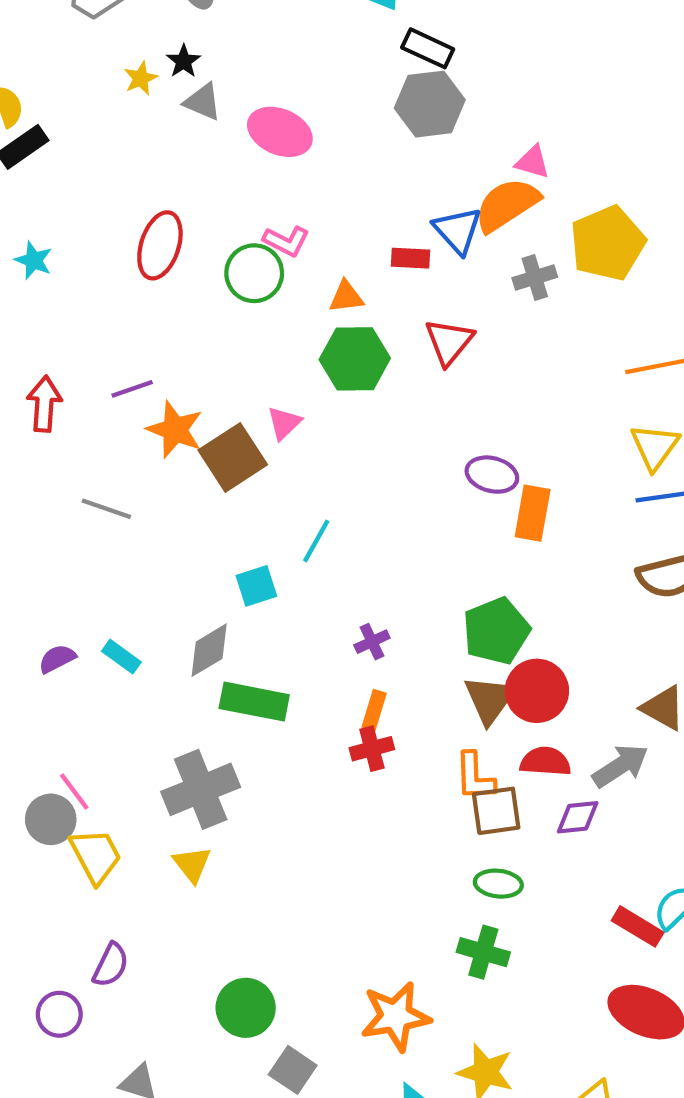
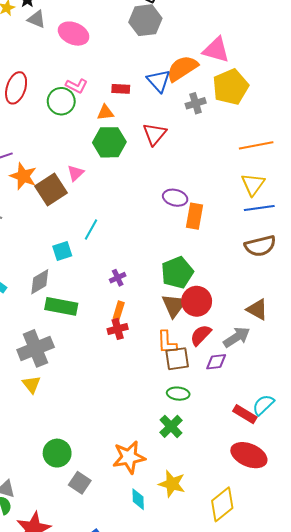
pink triangle: (533, 162) -> (216, 50), moved, size x1.6
red rectangle: (411, 258) -> (121, 89), moved
red semicircle: (545, 762) -> (201, 335), turned -50
green cross: (483, 952) -> (171, 426), turned 30

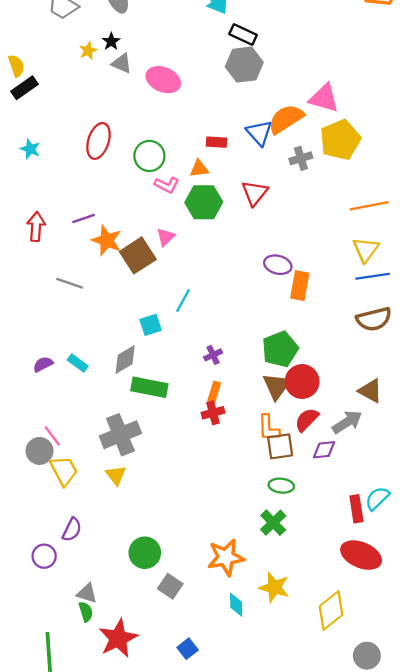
pink L-shape: (77, 86) -> (167, 185), moved
red rectangle: (245, 414) -> (356, 509), turned 50

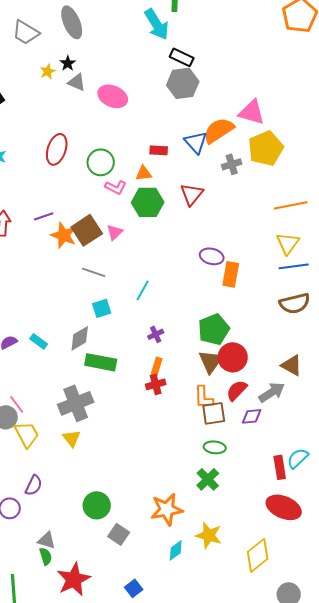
brown square: (138, 255) -> (87, 230), moved
gray line: (70, 283) -> (94, 272), moved
cyan line: (183, 301) -> (143, 290), moved
cyan diamond: (236, 605) -> (176, 550), turned 55

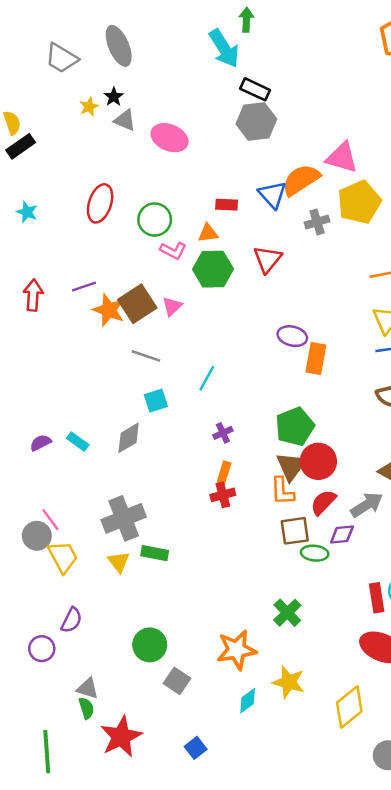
green rectangle: (101, 362) -> (155, 553), moved, size x0.7
orange L-shape: (204, 397) -> (282, 491), moved
green ellipse: (215, 447) -> (315, 553), moved

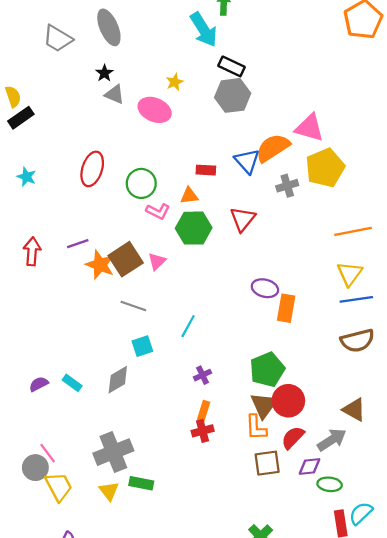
yellow star: (89, 107) -> (175, 82), moved
green ellipse: (315, 553) -> (330, 484), moved

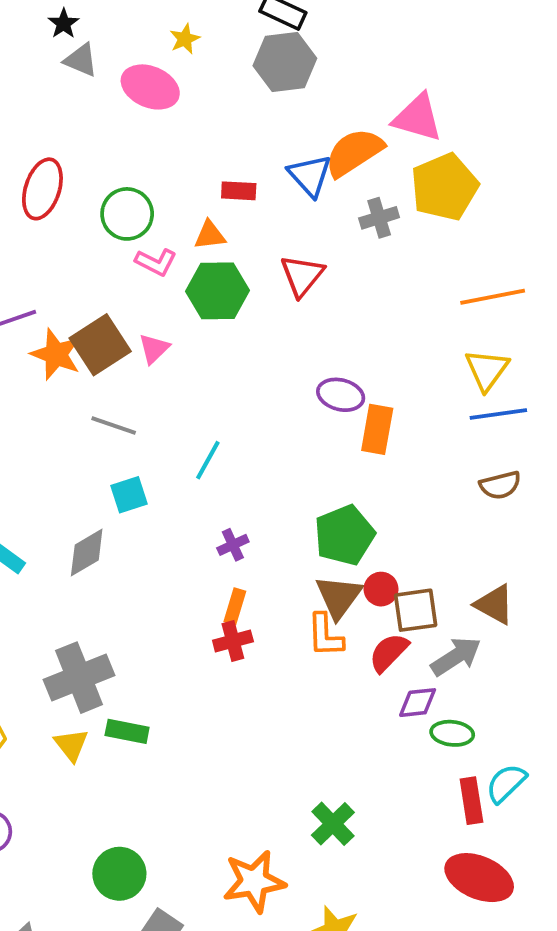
brown semicircle: (357, 341) -> (500, 485), size x0.7
red circle: (288, 401) -> (381, 589), size x0.6
brown square: (267, 463) -> (416, 610), moved

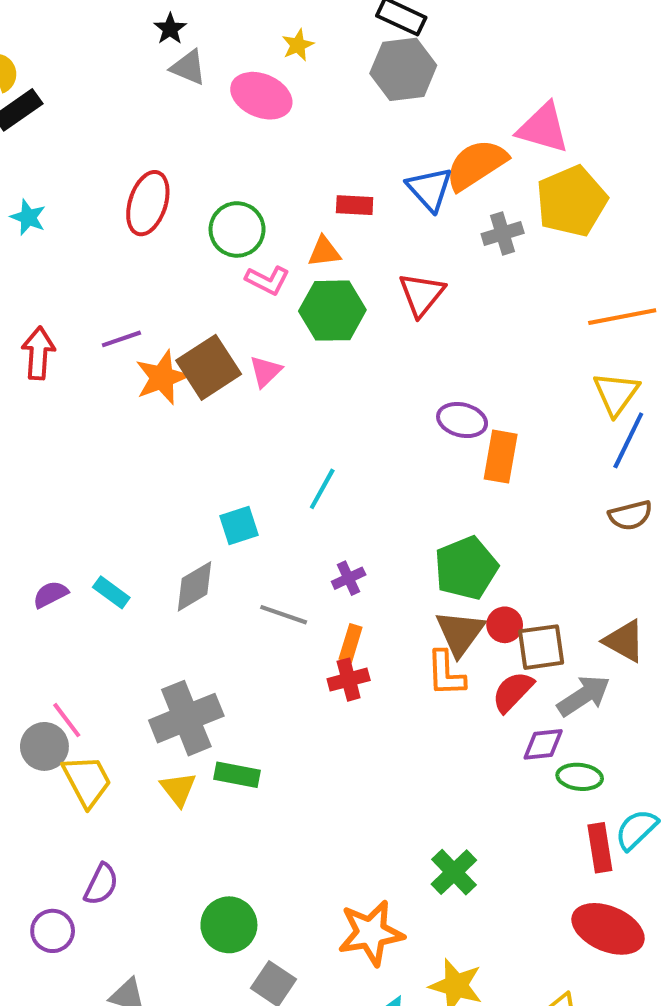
orange star: (56, 354) -> (162, 377), turned 30
blue line: (498, 414) -> (628, 440), turned -56
gray line: (114, 426) -> (284, 615), moved

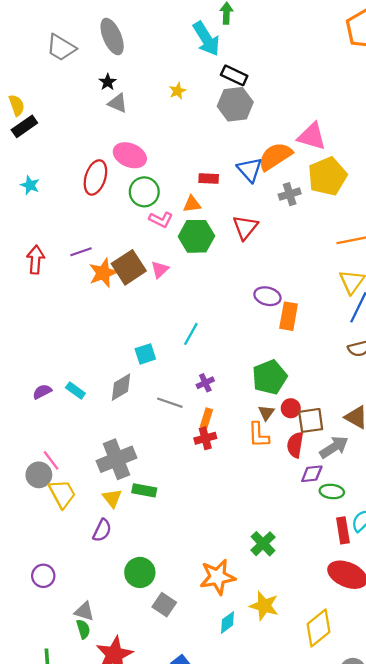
pink ellipse: (261, 96) -> (130, 155), moved
brown triangle: (460, 633) -> (266, 413), size x0.6
red semicircle: (513, 692) -> (295, 445), turned -35
purple semicircle: (101, 884) -> (102, 530), moved

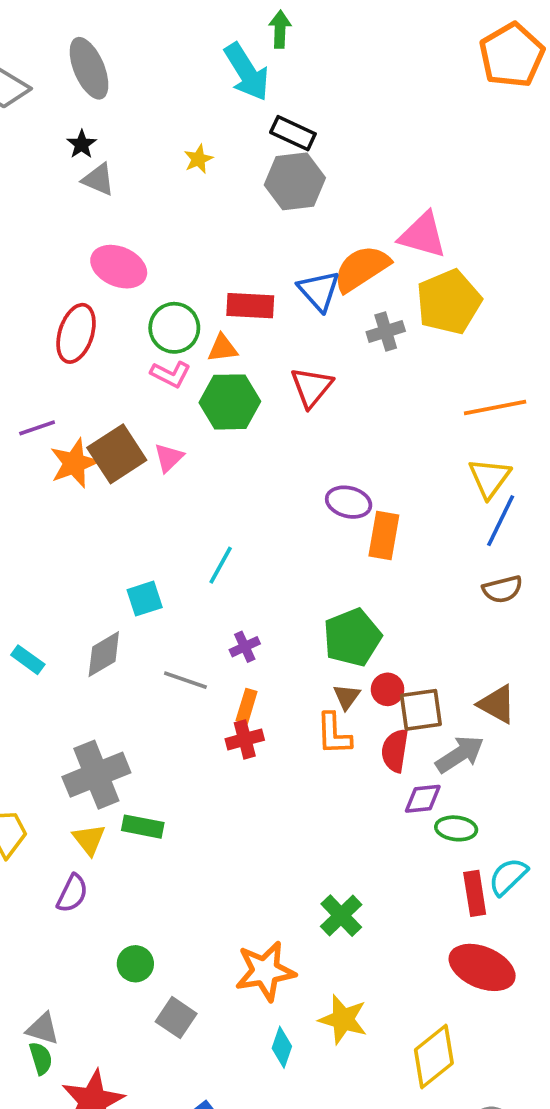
red ellipse: (95, 177) -> (76, 333), moved
red rectangle: (209, 179) -> (250, 306), size x1.4
green circle: (144, 192) -> (174, 328), moved
green circle: (140, 572) -> (135, 964), size x0.7
cyan diamond: (227, 622) -> (282, 1047), turned -35

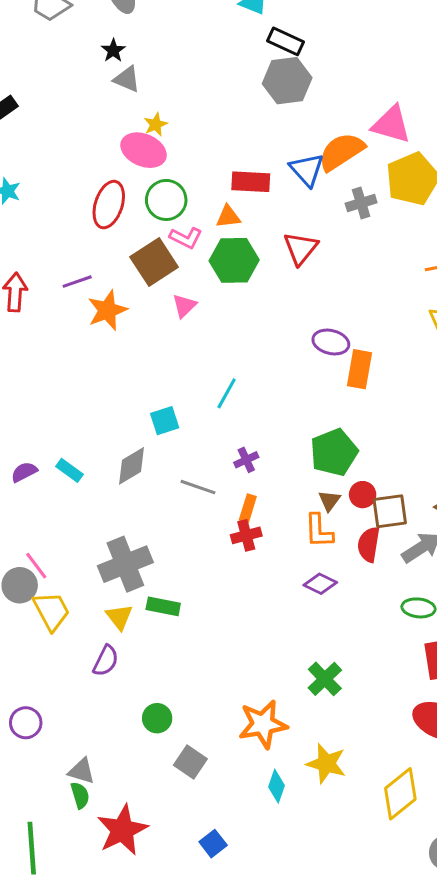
yellow star: (198, 159) -> (156, 124), moved
green circle: (174, 328) -> (166, 200), moved
brown square: (117, 454) -> (154, 262), moved
purple diamond: (423, 799) -> (320, 584), moved, turned 32

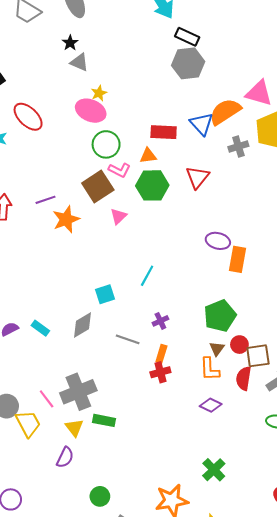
red ellipse: (109, 205) -> (28, 117), moved, turned -64
pink line: (36, 566) -> (47, 399), moved

